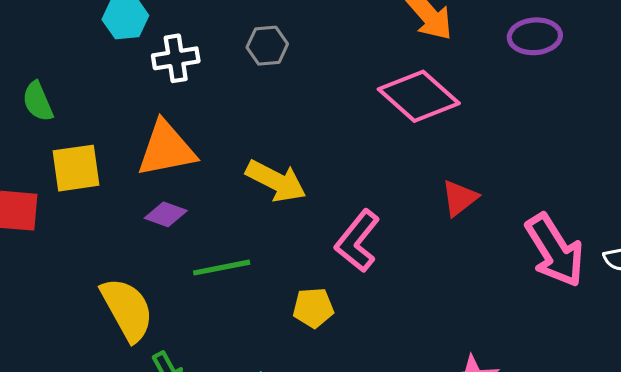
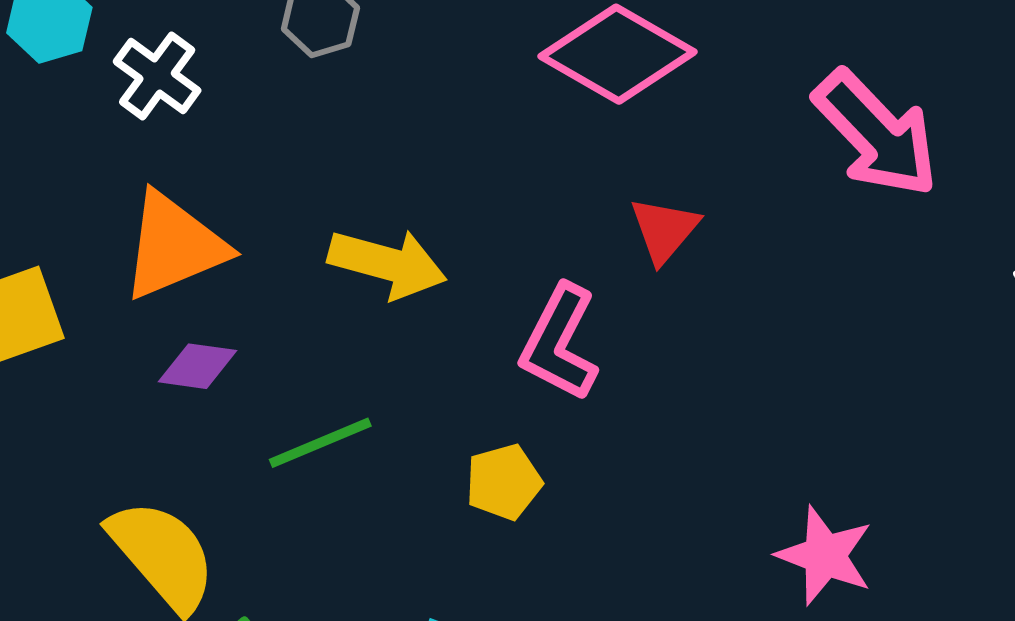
white cross: (176, 58) -> (157, 76), turned -33
red triangle: (460, 198) -> (664, 230), moved
pink arrow: (555, 250) -> (876, 134), moved

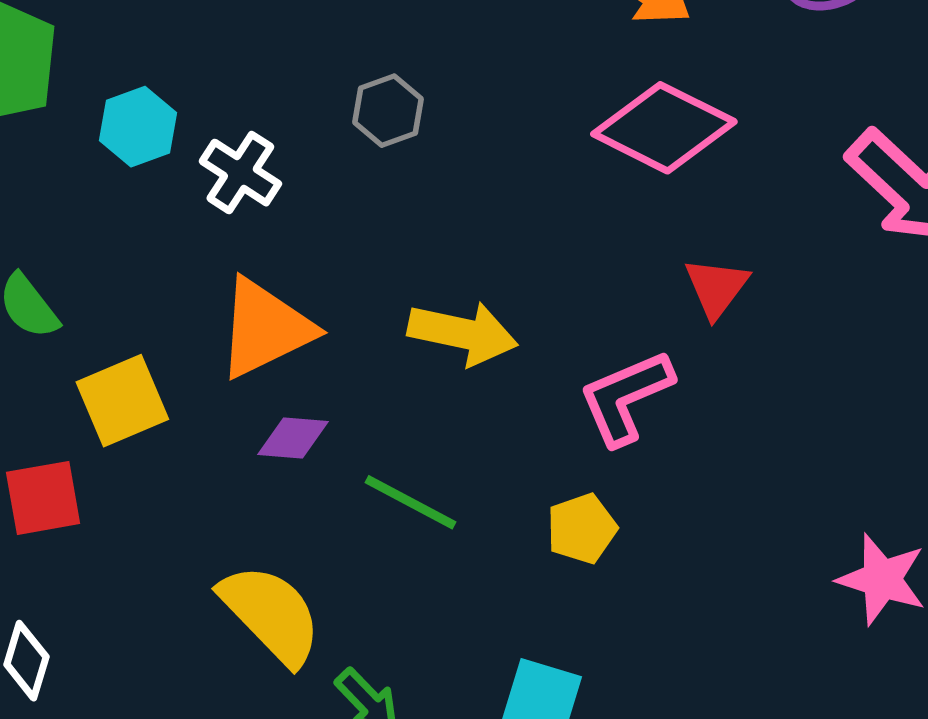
pink L-shape: (560, 343) -> (626, 397), turned 43
green line: (320, 443) -> (410, 502), turned 54

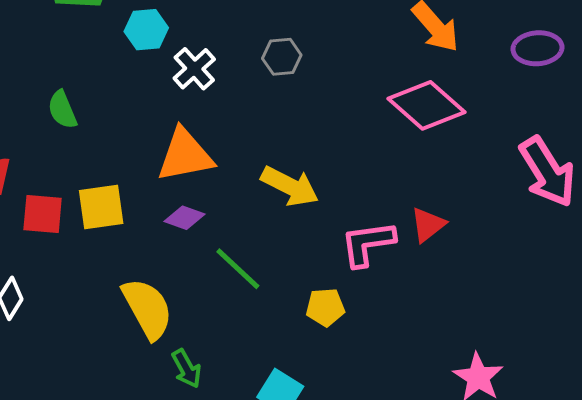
red triangle: (716, 288) -> (428, 225), moved
yellow square: (122, 401) -> (101, 207), moved

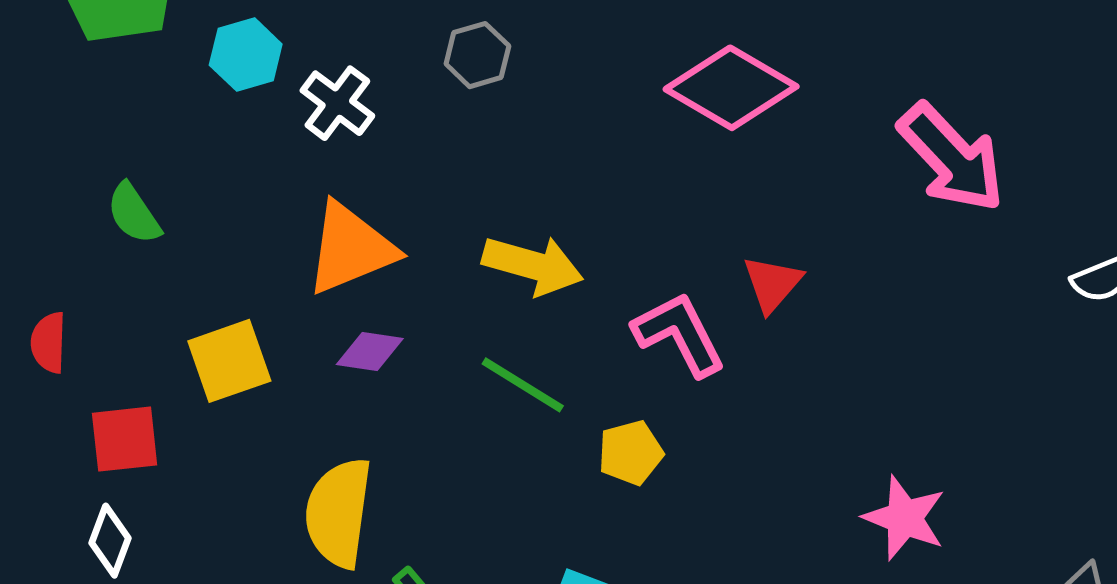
red square: (43, 214) -> (125, 439), moved
pink L-shape: (368, 244) -> (679, 334), turned 82
green line: (238, 269) -> (523, 385), moved
yellow semicircle: (147, 309) -> (338, 513), turned -132

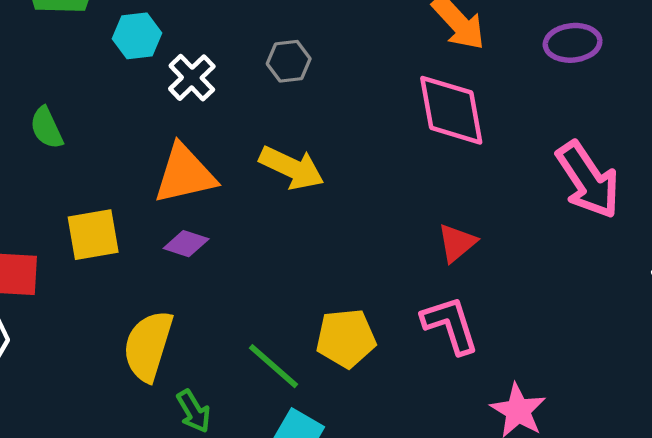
pink diamond: (731, 88) -> (451, 110), turned 40
yellow arrow: (533, 265) -> (292, 168), moved
pink L-shape: (679, 334) -> (450, 325), moved
green line: (523, 385) -> (273, 366), moved
yellow pentagon: (631, 453) -> (346, 338), size x1.4

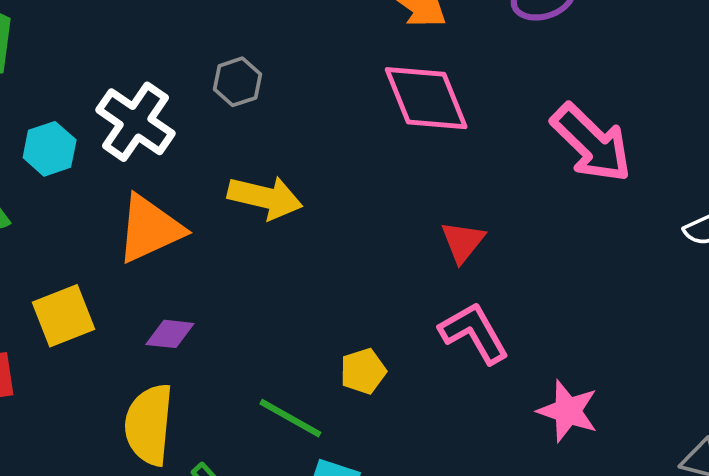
cyan hexagon: (137, 36) -> (50, 149), moved
white cross: (192, 78) -> (135, 122), size x1.4
purple diamond: (186, 244) -> (170, 334), moved
yellow pentagon: (346, 338) -> (363, 371), size x0.7

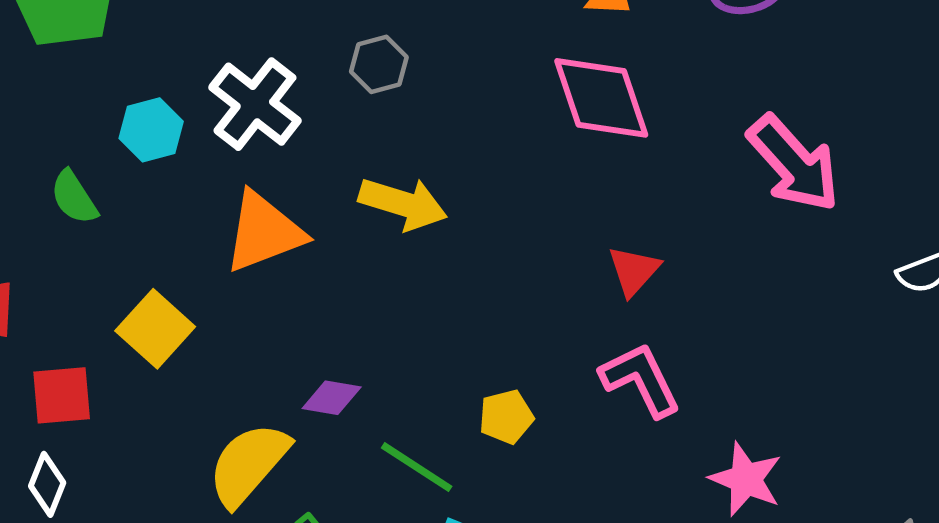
yellow square: (63, 316) -> (155, 329), turned -30
purple diamond: (170, 334) -> (332, 398), moved
yellow semicircle: (149, 425) -> (248, 464), turned 32

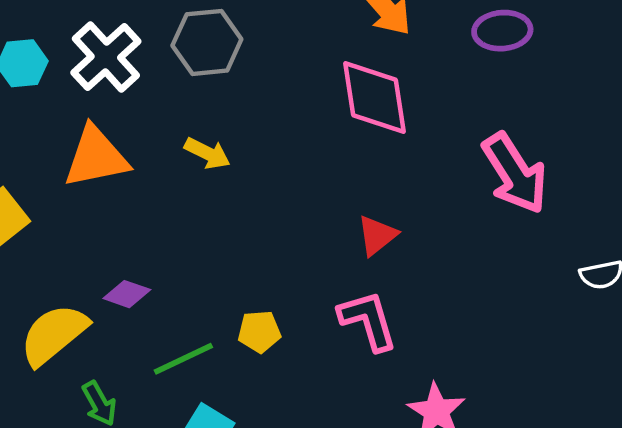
gray hexagon: (379, 64) -> (207, 42), size x1.5
yellow arrow: (403, 204) -> (207, 153), size x0.7
green line: (417, 467) -> (183, 359), turned -68

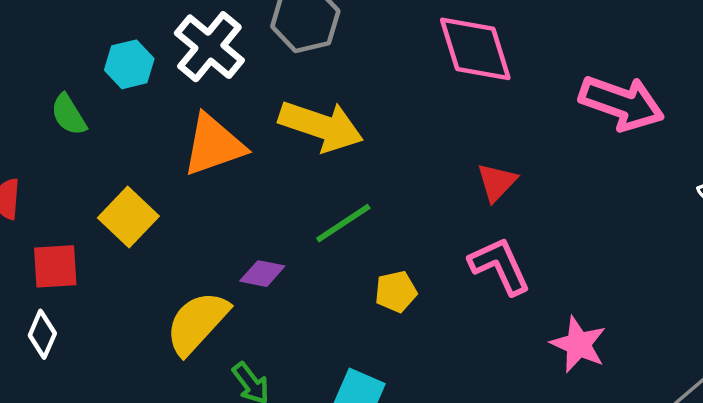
yellow arrow: (207, 153) -> (321, 126), size x1.8
pink arrow: (515, 173) -> (622, 103), turned -30
green line: (183, 359) -> (343, 223), moved

